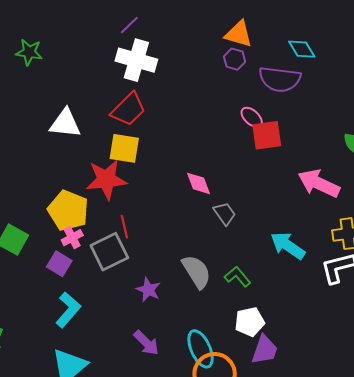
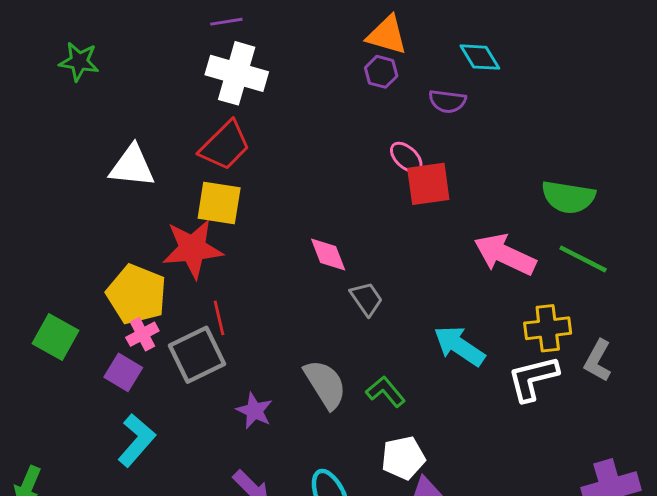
purple line: (129, 25) -> (226, 22), turned 35
purple semicircle: (280, 79) -> (447, 101), size x0.6

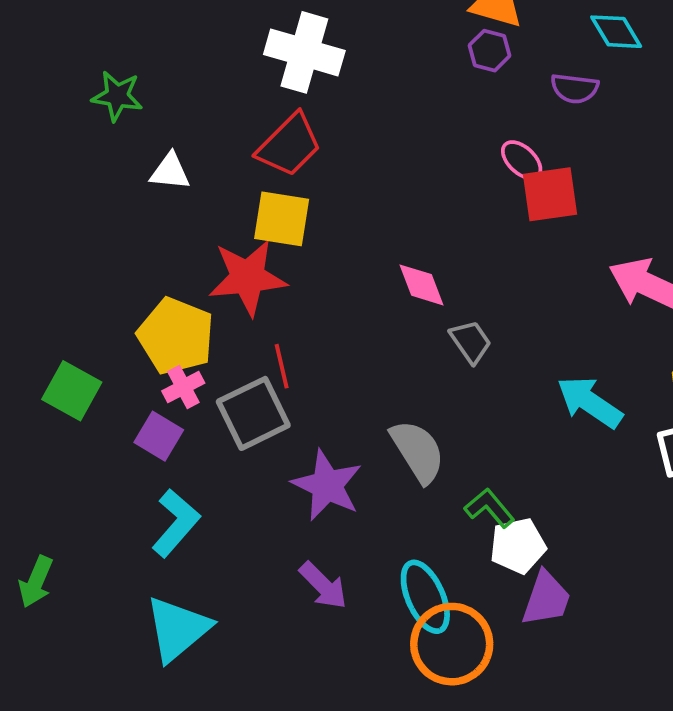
green star: (79, 62) -> (117, 96), moved
white triangle: (132, 166) -> (170, 172), size x0.7
green L-shape: (386, 392) -> (490, 508), moved
purple star: (254, 411) -> (327, 485), size x1.5

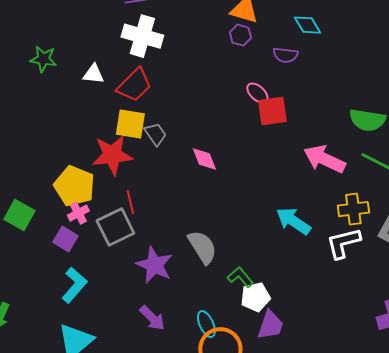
white triangle: (170, 172) -> (93, 74), moved
gray trapezoid: (471, 342) -> (155, 134), moved
cyan ellipse: (425, 597) -> (206, 324), size x0.7

